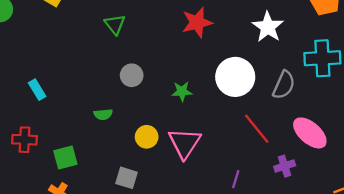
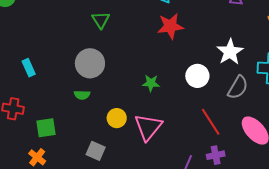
white star: (268, 27) -> (230, 52), moved
gray circle: (132, 75) -> (90, 63), moved, size x1.5
white circle: (235, 77) -> (197, 76), size x0.7
purple cross: (285, 166) -> (216, 155), moved

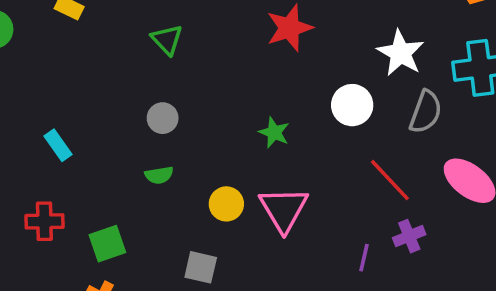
gray circle: (90, 63) -> (163, 118), size x0.6
green star: (151, 83) -> (274, 132), turned 30

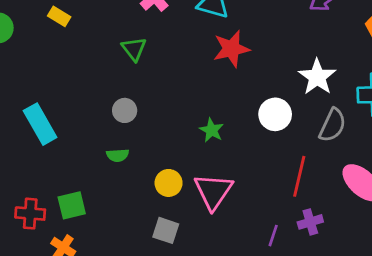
cyan rectangle: (58, 145) -> (40, 124), size x1.6
red line: (390, 180) -> (299, 176), turned 51
red cross: (44, 221) -> (30, 214), moved
gray square: (201, 267) -> (166, 230), moved

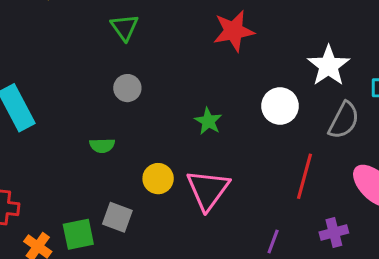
gray circle: (125, 110) -> (127, 88), moved
green square: (72, 205) -> (78, 234), moved
purple cross: (310, 222) -> (334, 232), moved
gray square: (166, 230) -> (117, 217), moved

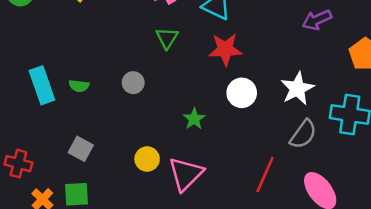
green triangle: (125, 27) -> (167, 38), moved
white circle: (280, 106) -> (242, 93), moved
green semicircle: (102, 146) -> (79, 86), moved
gray square: (117, 217) -> (81, 149), moved

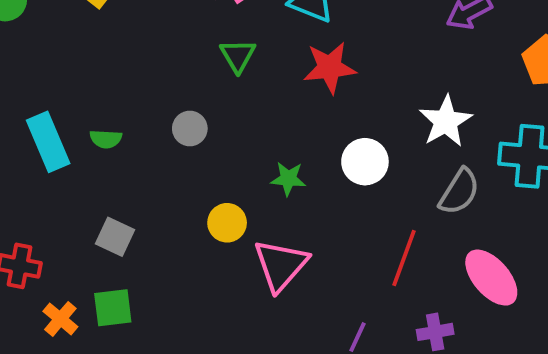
white circle: (242, 93) -> (365, 162), moved
green star: (194, 119) -> (288, 179), turned -30
yellow circle: (147, 159) -> (227, 223), moved

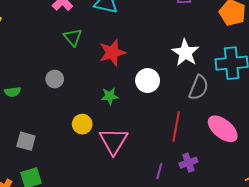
red star: (330, 68) -> (112, 53), moved
purple cross: (435, 332) -> (188, 163), moved

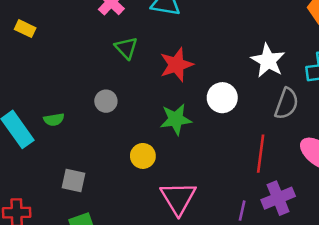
green star: (110, 96) -> (176, 119), size x1.4
pink triangle: (113, 141) -> (178, 198), moved
purple cross: (188, 163) -> (278, 198), size x1.4

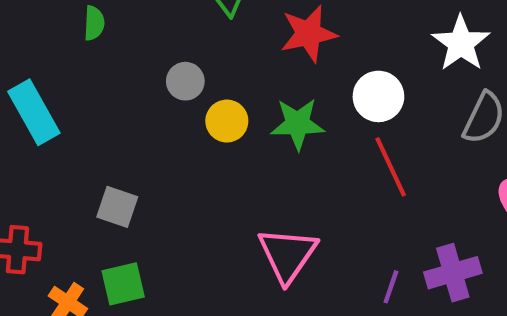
green semicircle: (54, 120) -> (94, 23), moved, turned -84
red line: (261, 154) -> (391, 167), moved, turned -39
yellow circle: (143, 156) -> (227, 121), moved

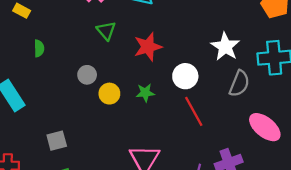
green star: (298, 124) -> (145, 93), size x0.7
gray square: (117, 207) -> (57, 141), turned -30

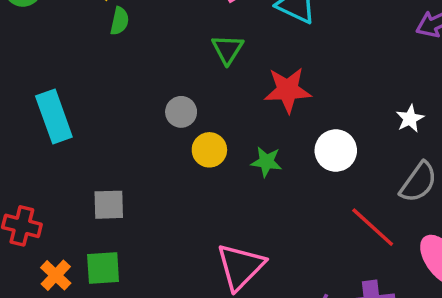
white star: (225, 47) -> (410, 119), size x0.6
green semicircle: (39, 48) -> (120, 21), moved
red line: (194, 111) -> (373, 227), moved, turned -32

